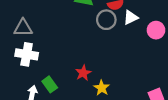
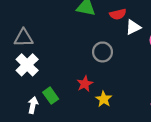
gray circle: (106, 20) -> (102, 52), moved
white cross: (27, 54) -> (27, 65), turned 35

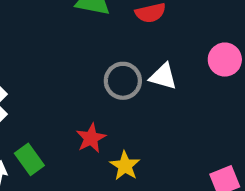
white triangle: (133, 27) -> (163, 77), moved, turned 42

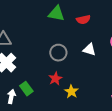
gray circle: (123, 81) -> (58, 53), moved

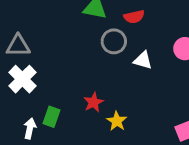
gray circle: (58, 53) -> (114, 41), moved
green rectangle: (26, 89) -> (51, 117), turned 56

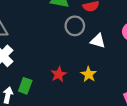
yellow star: (117, 121) -> (89, 74), moved

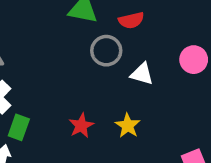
green rectangle: (25, 86) -> (19, 127), moved

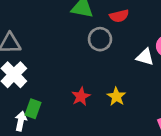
white triangle: (142, 74) -> (145, 57), moved
green rectangle: (19, 127) -> (33, 109), moved

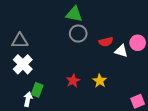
red semicircle: (119, 16) -> (106, 42), moved
gray circle: (100, 39) -> (78, 34), moved

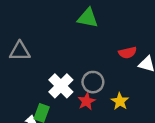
gray circle: (78, 34) -> (93, 82), moved
white cross: (23, 64) -> (61, 86), moved

